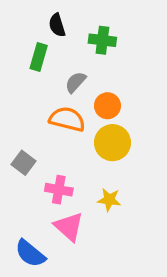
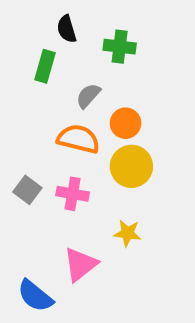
pink cross: (59, 190) -> (73, 194), moved
pink triangle: (69, 227) -> (80, 264), turned 40

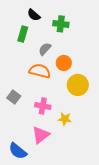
black semicircle: (67, 29) -> (34, 15), turned -32
yellow circle: (131, 166) -> (78, 85), moved
pink cross: (73, 194) -> (43, 106), moved

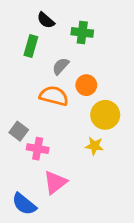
pink cross: (43, 106) -> (38, 149), moved
yellow star: (65, 119) -> (94, 146), moved

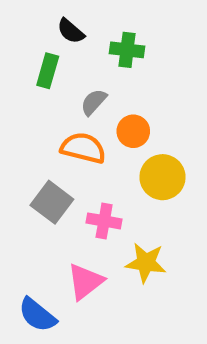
gray square: (19, 131) -> (52, 202), moved, size x1.4
yellow star: (94, 146) -> (146, 263), moved, size x1.4
pink cross: (38, 149) -> (104, 221), moved

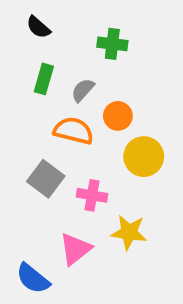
black semicircle: (71, 31) -> (38, 27), moved
green rectangle: (48, 71) -> (44, 79), moved

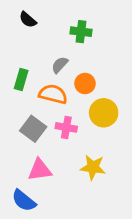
green rectangle: (44, 79) -> (21, 80), moved
pink cross: (92, 195) -> (66, 127), moved
pink triangle: (75, 249) -> (40, 170), moved, turned 30

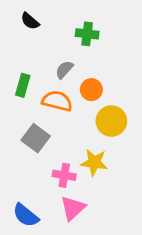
pink cross: (66, 127) -> (64, 175), moved
yellow star: (93, 167) -> (94, 162), moved
pink triangle: (40, 170) -> (73, 208), moved, turned -35

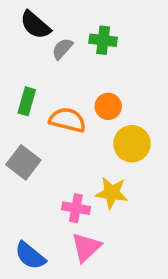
black semicircle: (30, 21) -> (35, 25), size x1.4
gray semicircle: (64, 70) -> (62, 49), moved
gray square: (36, 138) -> (23, 162), moved

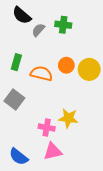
yellow circle: (132, 144) -> (89, 69), moved
pink triangle: (86, 247) -> (53, 151), turned 30

